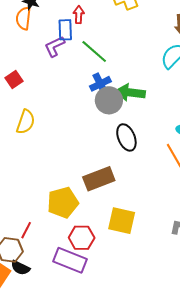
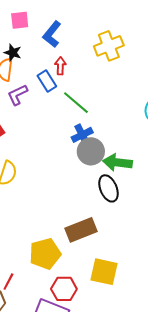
blue rectangle: (65, 30) -> (47, 81), turned -30
purple L-shape: (55, 46) -> (17, 95), moved
green arrow: (130, 93) -> (117, 162), moved

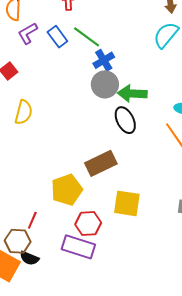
blue rectangle: (47, 81) -> (57, 37), moved
blue cross: (82, 135) -> (104, 60), moved

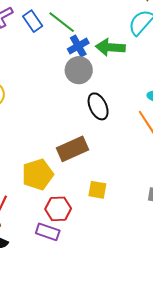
green arrow: (132, 94) -> (110, 47), moved
yellow square: (127, 203) -> (97, 190), size x0.7
purple rectangle: (78, 247) -> (48, 232), size x0.7

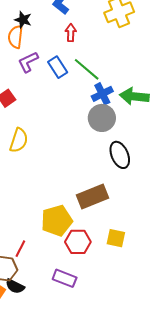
red hexagon: (58, 209) -> (78, 242), moved

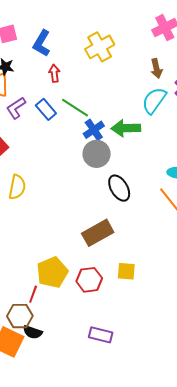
yellow pentagon: (57, 221) -> (52, 272), moved
purple rectangle: (65, 278) -> (101, 335), moved

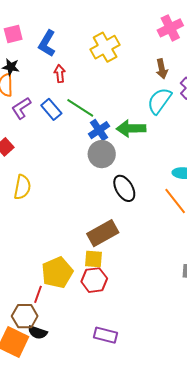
yellow square: (126, 271) -> (93, 259), moved

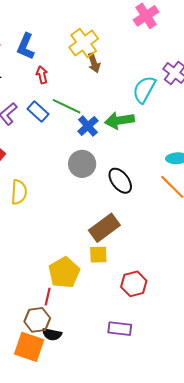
brown arrow: (162, 69) -> (94, 63), moved
gray circle: (102, 154) -> (82, 164), moved
red hexagon: (94, 280) -> (134, 284), moved

